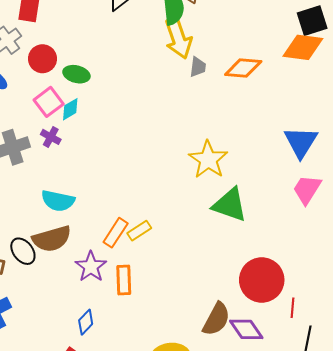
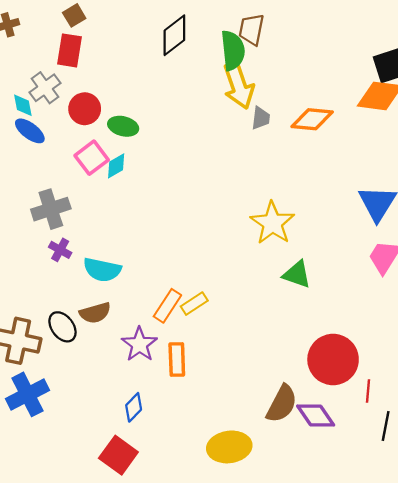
purple cross: (51, 137) -> (60, 250), moved
green triangle: (230, 205) -> (297, 274), size x0.7
brown semicircle: (52, 239) -> (95, 313), size x0.7

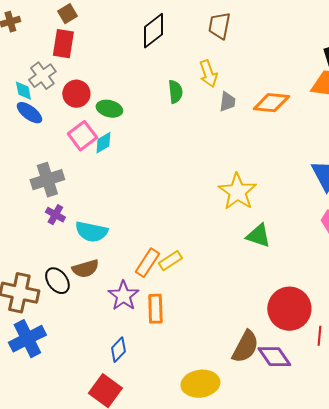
green semicircle: (233, 50) -> (175, 92), moved, size x0.7
yellow arrow: (239, 85) -> (208, 74), size x0.7

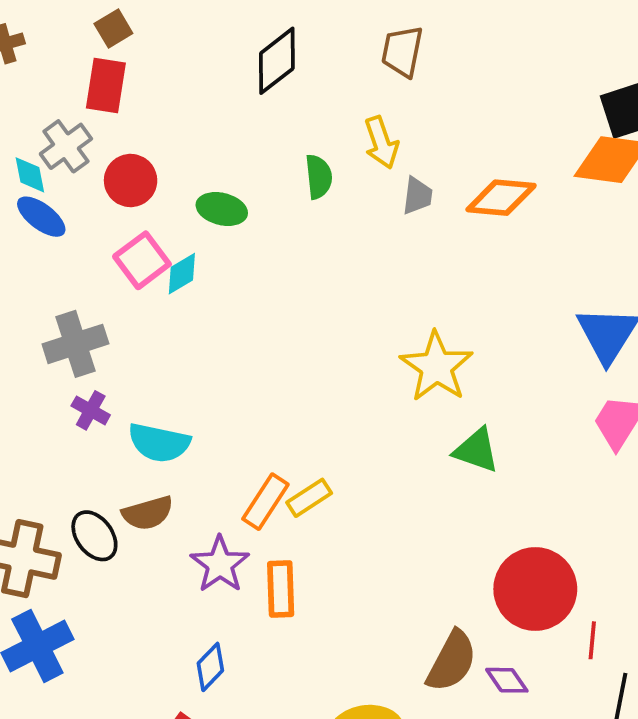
green ellipse: (109, 109) -> (222, 209), moved
purple diamond: (274, 357) -> (507, 680), size x0.7

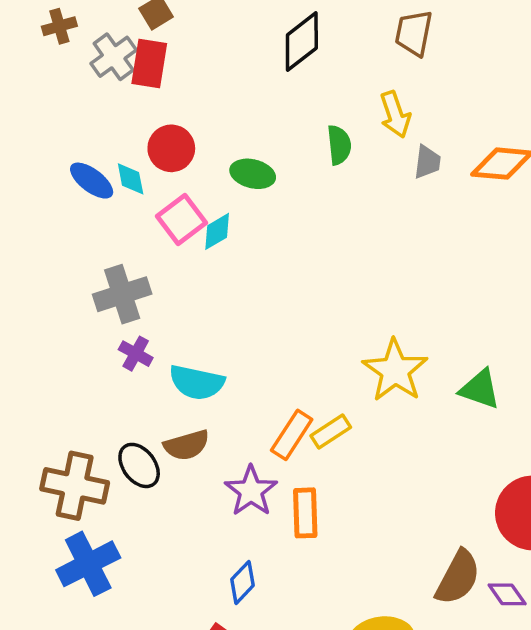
gray cross: (66, 146) -> (114, 57), moved
cyan diamond: (30, 175) -> (131, 179), moved
yellow star: (436, 367) -> (395, 370), moved

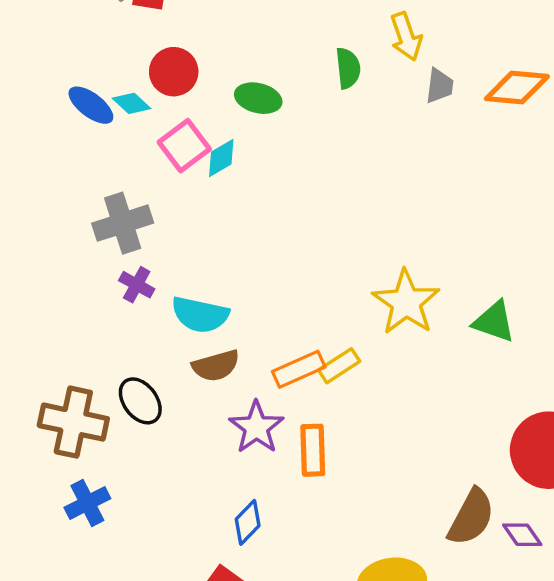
cyan diamond: (131, 179) -> (131, 103), turned -36
orange rectangle: (292, 435) -> (299, 369), turned 33
brown semicircle: (187, 445) -> (216, 366), moved
blue cross: (88, 564) -> (87, 503), size x0.7

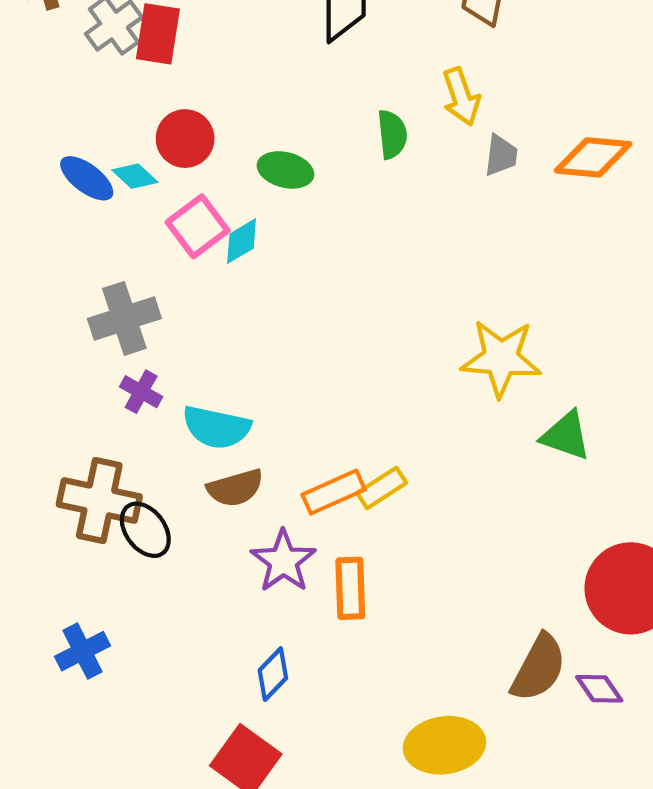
yellow star: (406, 302) -> (501, 358), moved, turned -30
brown cross: (73, 422) -> (99, 500), moved

